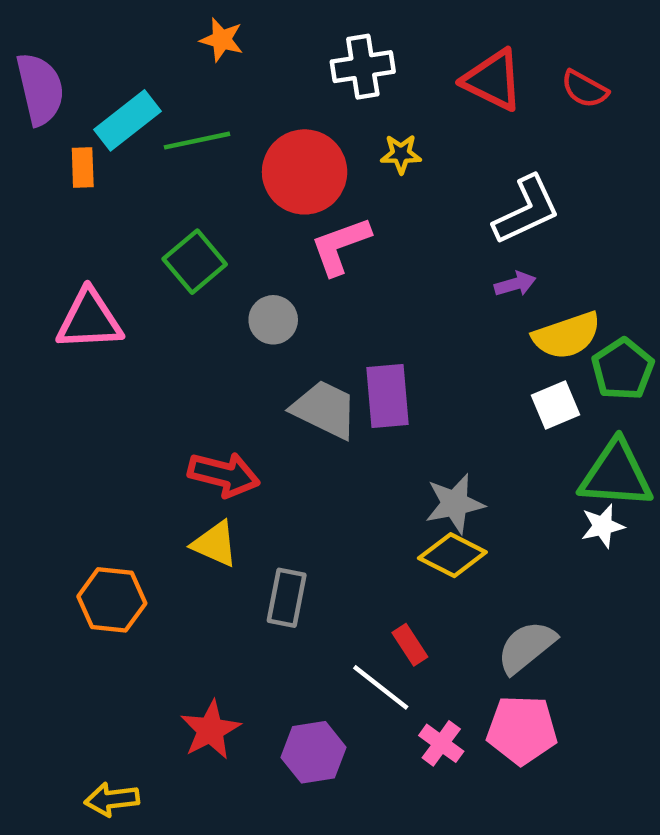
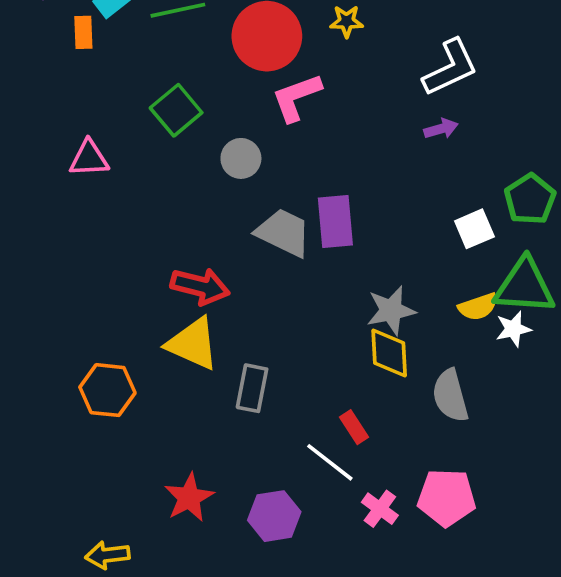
pink triangle: (89, 320) -> (89, 158), size x0.7
yellow semicircle: (567, 336) -> (478, 307), moved, size x0.7
yellow triangle: (215, 544) -> (193, 344), size x1.4
yellow diamond: (452, 555) -> (389, 353), turned 60
gray semicircle: (526, 647) -> (450, 396), moved, turned -66

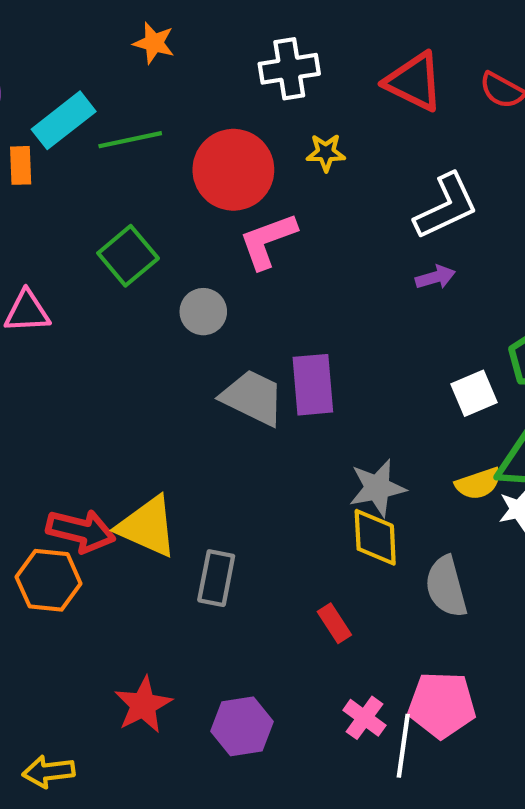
red arrow: (200, 286) -> (81, 531), moved
white line: (330, 462) -> (403, 746), moved, turned 60

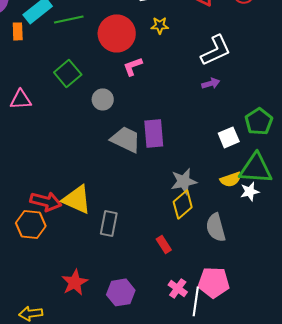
pink L-shape: (268, 241) -> (133, 66), size x0.7
yellow diamond: (375, 537) -> (183, 204), turned 52

